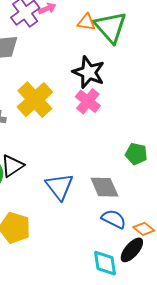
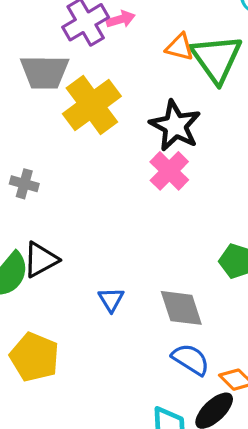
yellow cross: (35, 100) -> (92, 105), moved
blue triangle: (59, 186) -> (111, 300), size x0.6

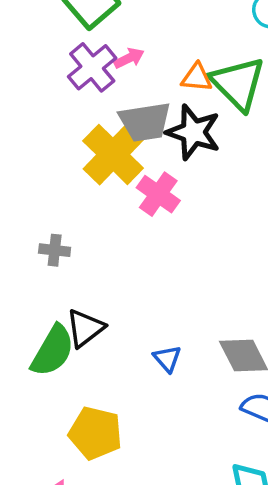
gray trapezoid: (45, 72) -> (145, 122), moved
black star: (175, 126) -> (193, 132), moved
pink cross: (169, 171) -> (158, 194), moved

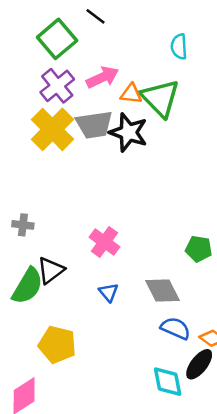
pink arrow: (129, 58) -> (102, 77), moved, size x1.5
yellow cross: (113, 154) -> (52, 129), moved
pink cross: (158, 194) -> (104, 242), moved
gray cross: (55, 250) -> (23, 225), moved

